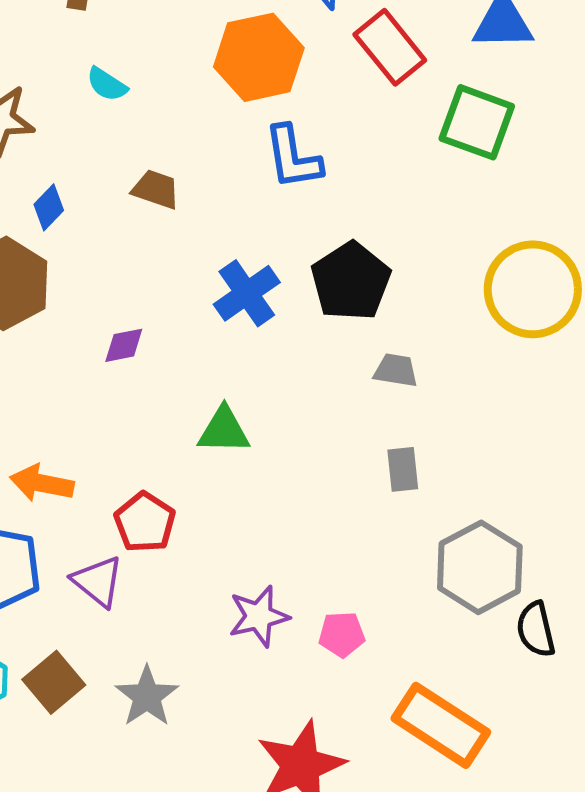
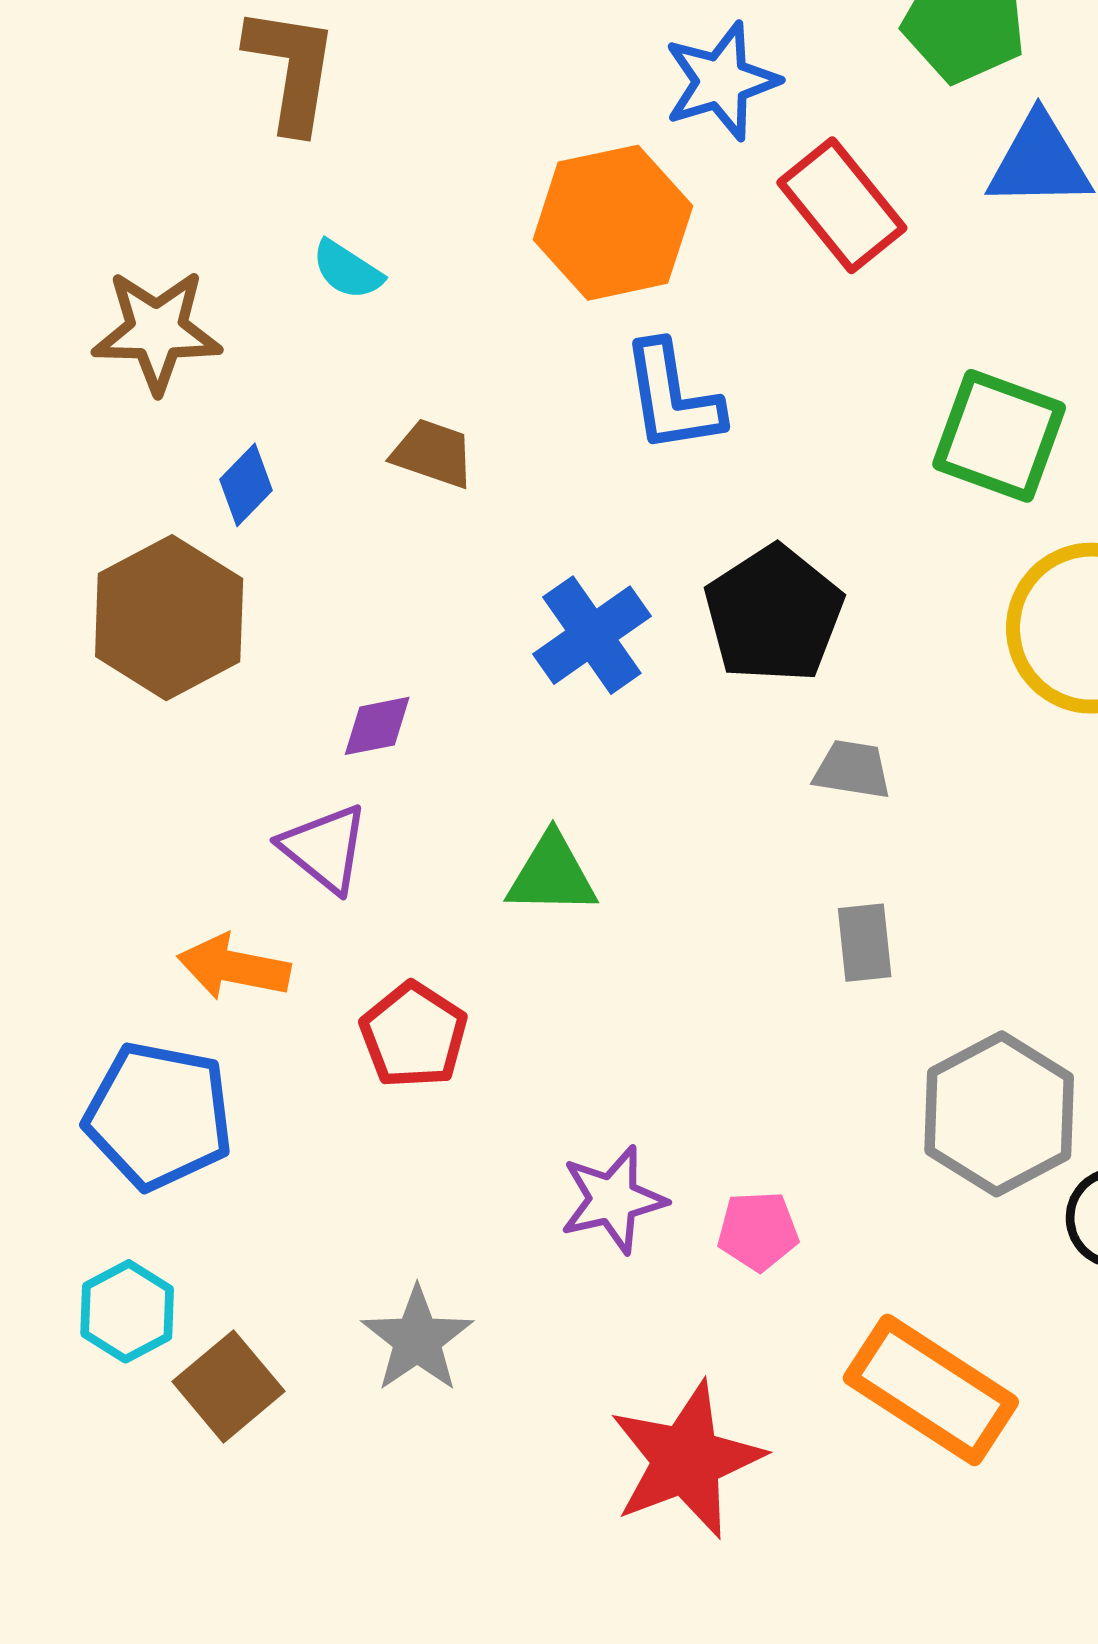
green square: (477, 122) -> (999, 436), moved
purple triangle: (98, 581) -> (325, 848), moved
brown square: (54, 682) -> (229, 1386), moved

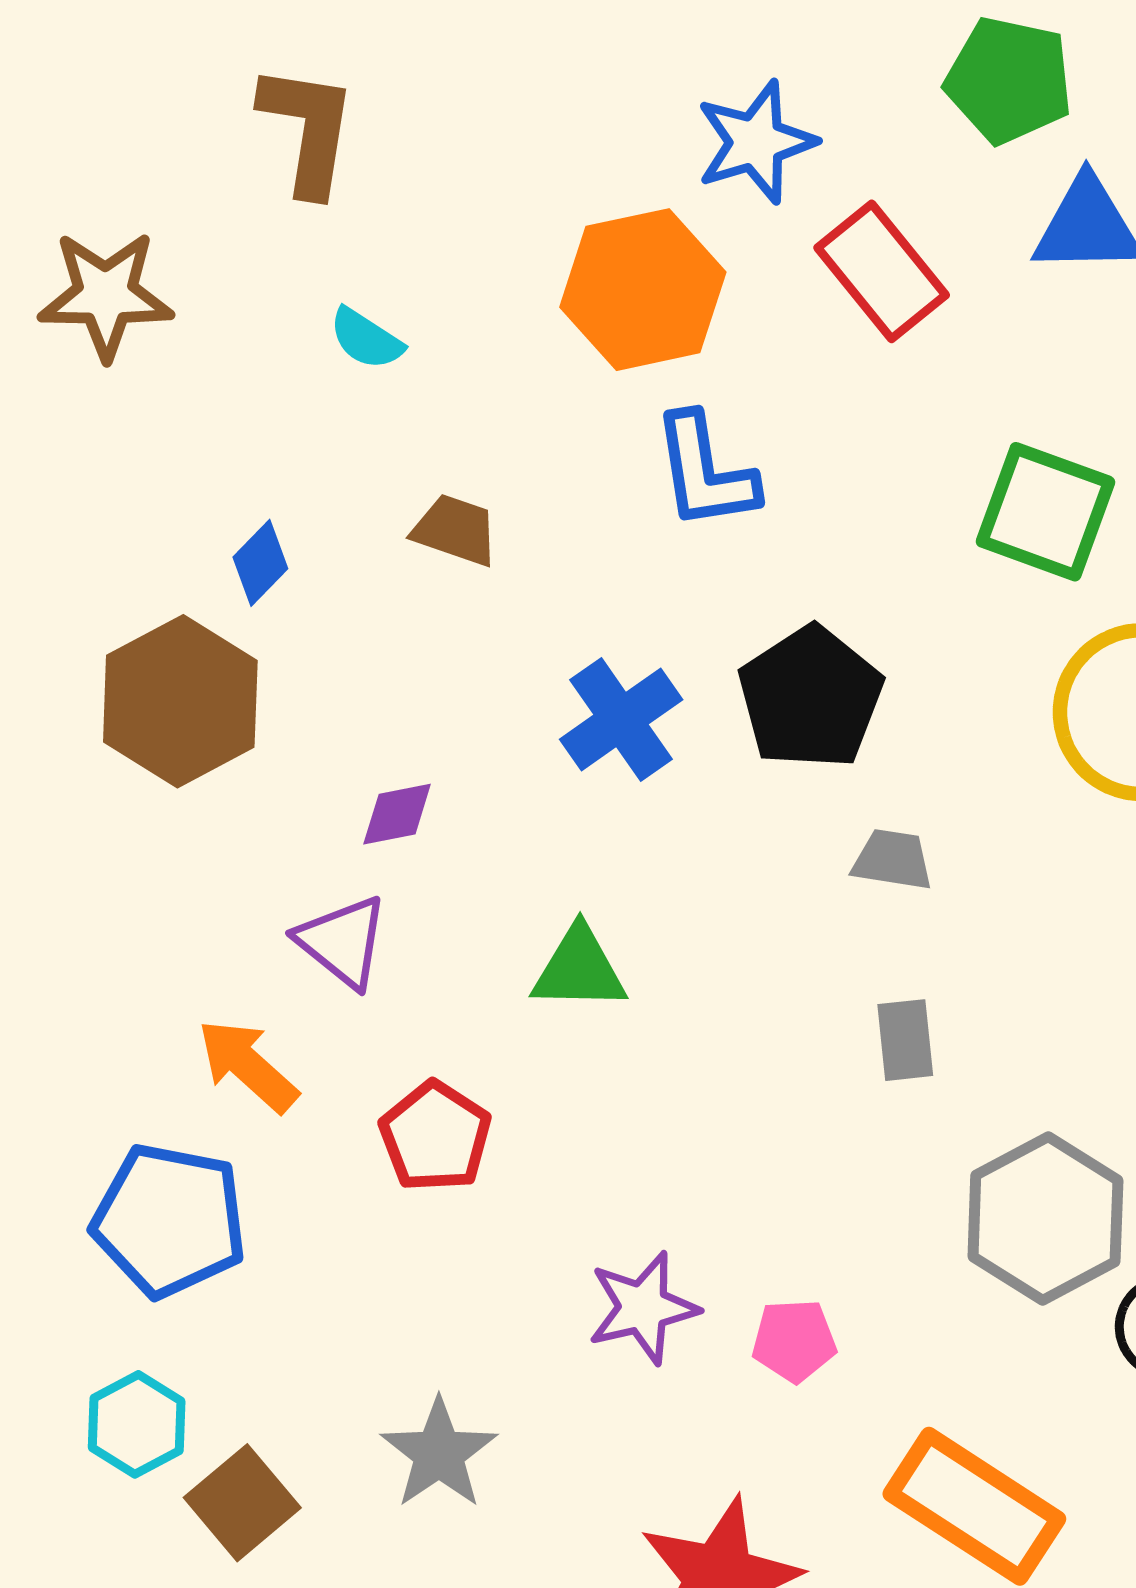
brown star: (157, 331) -> (106, 295), moved
orange arrow: (234, 967) -> (248, 1066), turned 31

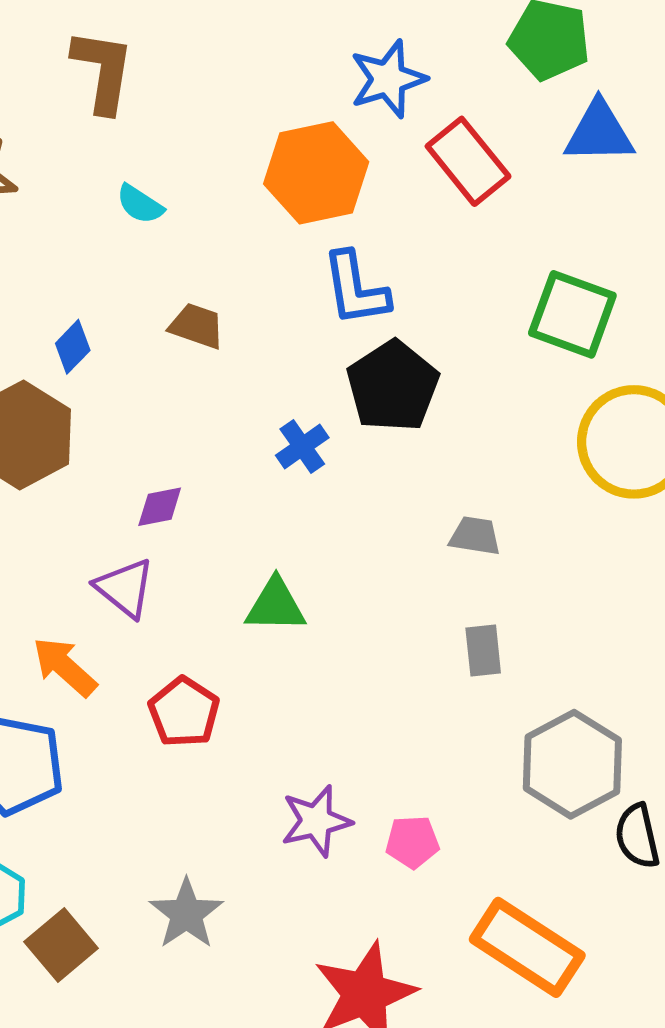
black pentagon: (811, 698) -> (393, 386), moved
blue cross: (621, 719) -> (302, 447), size x0.7

